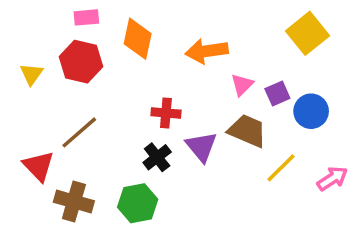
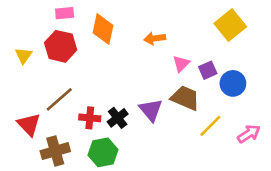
orange arrow: (207, 51) -> (155, 38), size x0.7
red cross: (166, 113) -> (90, 118), moved
brown cross: (74, 201) -> (55, 151), turned -32

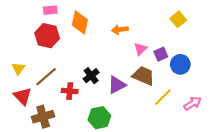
yellow square: (230, 25) -> (178, 19), size x0.7
yellow triangle: (23, 56) -> (18, 68), moved
purple triangle: (151, 110) -> (117, 85), turned 42
black cross: (118, 118) -> (91, 76), moved
green hexagon: (103, 152) -> (99, 118), moved

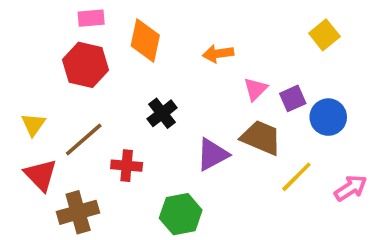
black cross: (91, 76) -> (162, 113), moved

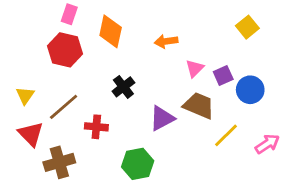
pink rectangle: (91, 18) -> (69, 14), turned -66

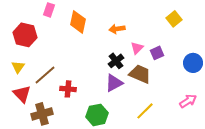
red hexagon: (65, 50) -> (25, 35), moved
black cross: (123, 87) -> (116, 61), moved
blue circle: (250, 90) -> (193, 63), moved
yellow line: (226, 135) -> (145, 111), moved

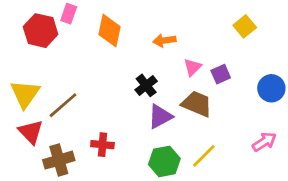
red hexagon: (25, 35) -> (41, 31), moved
black cross: (116, 61) -> (146, 85), moved
yellow triangle: (18, 67) -> (25, 94), size x1.6
red cross: (68, 89) -> (102, 145), moved
green hexagon: (97, 115) -> (164, 161), moved

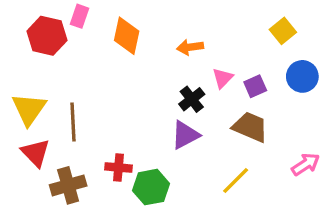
black cross: (146, 85) -> (192, 99), moved
blue circle: (271, 88) -> (302, 76), moved
brown trapezoid: (197, 104) -> (250, 127), moved
brown line: (63, 105) -> (73, 122), turned -52
green hexagon: (164, 161) -> (151, 187), moved

